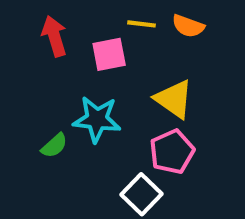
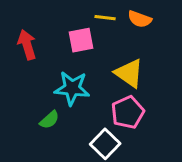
red arrow: (54, 36) -> (27, 45), moved
green semicircle: (54, 146) -> (49, 120), moved

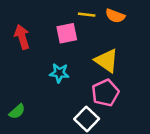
cyan star: (72, 88) -> (59, 73), size x0.7
green semicircle: (49, 120) -> (17, 111), moved

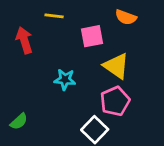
yellow line: (87, 15) -> (54, 16), moved
pink square: (67, 33) -> (92, 36), moved

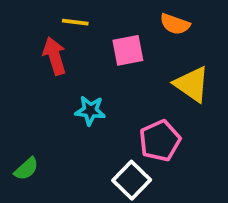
red arrow: (24, 40) -> (55, 56), moved
yellow triangle: (116, 66) -> (192, 84), moved

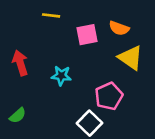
orange semicircle: (175, 24) -> (119, 28), moved
red arrow: (55, 56) -> (20, 63), moved

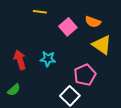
pink square: (87, 35) -> (68, 27), turned -30
red arrow: (20, 63) -> (20, 60), moved

